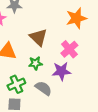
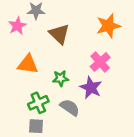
brown triangle: (38, 37) -> (59, 34), moved
purple star: (61, 71) -> (91, 88), turned 30

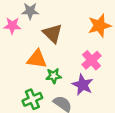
pink star: (17, 26) -> (12, 26), turned 30
orange triangle: (28, 64) -> (37, 59), moved

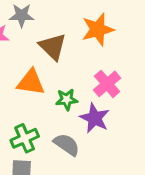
orange star: (99, 26) -> (98, 29), moved
green star: (54, 76) -> (67, 99), moved

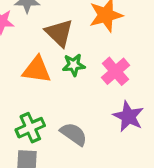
green star: (67, 99) -> (74, 65), moved
purple star: (95, 118) -> (128, 116), moved

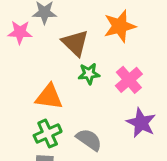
orange triangle: (37, 70) -> (49, 97), moved

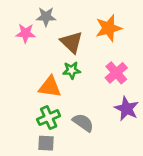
green star: (89, 74) -> (72, 70), moved

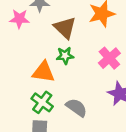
green cross: (49, 118) -> (42, 102), turned -30

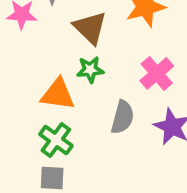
gray semicircle: (76, 108) -> (123, 117), moved, turned 70

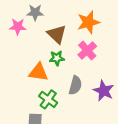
pink cross: (157, 73) -> (87, 51), moved
green cross: (56, 140) -> (48, 99), moved

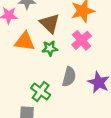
orange triangle: (38, 72) -> (25, 41), moved

